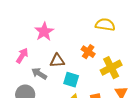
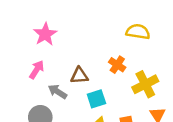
pink star: (44, 32) -> (45, 34), moved
cyan square: (71, 80) -> (96, 99), turned -35

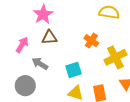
pink star: (45, 34) -> (43, 14), moved
brown triangle: (79, 76) -> (49, 37), moved

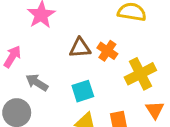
brown triangle: (49, 37) -> (80, 48), moved

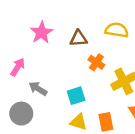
brown triangle: (80, 48) -> (79, 38), moved

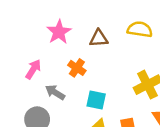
orange cross: (96, 62) -> (77, 68), moved
cyan square: (76, 96) -> (96, 100), turned 30

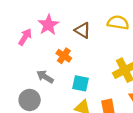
brown triangle: (99, 38) -> (83, 30), turned 35
pink arrow: (33, 69) -> (25, 37), moved

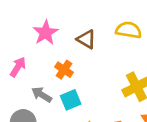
pink arrow: (25, 37) -> (18, 67), moved
cyan square: (80, 83) -> (71, 100), moved, turned -35

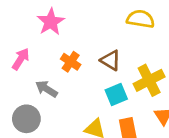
brown triangle: (86, 39) -> (111, 60), moved
cyan square: (71, 100) -> (116, 95), moved

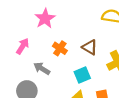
cyan square: (116, 95) -> (82, 75), moved

